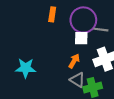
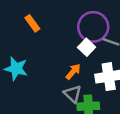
orange rectangle: (52, 14) -> (32, 23), moved, turned -56
white square: (81, 38) -> (87, 47), turned 32

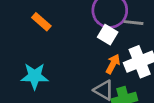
orange arrow: (73, 72) -> (113, 64), moved

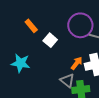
white square: (108, 35) -> (50, 40), moved

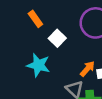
cyan star: (20, 63) -> (38, 65), moved

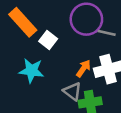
orange rectangle: (35, 19) -> (23, 22), size x1.6

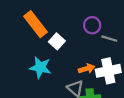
purple circle: (86, 19) -> (92, 25), size x0.6
orange arrow: (83, 68) -> (87, 69), turned 35

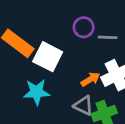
white square: (57, 41) -> (48, 57), size x1.5

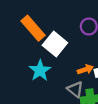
cyan star: (37, 92) -> (40, 70), turned 30

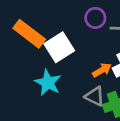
white square: (55, 44) -> (59, 47), turned 30

